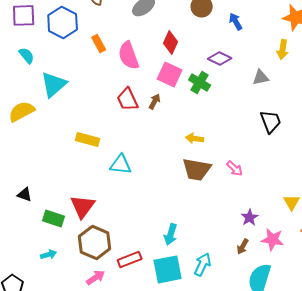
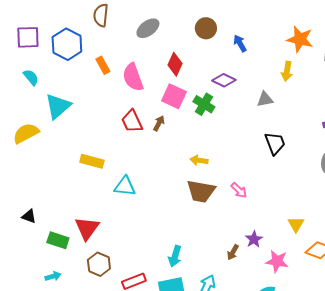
brown hexagon: (95, 242) -> (99, 264), size x0.7
brown arrow: (243, 246) -> (233, 252), moved

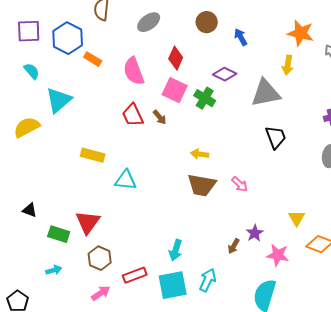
orange rectangle: (103, 65) -> (93, 59), moved, turned -30
gray triangle: (265, 99) -> (266, 93), size x1.8
brown arrow: (159, 123) -> (160, 117), turned 112

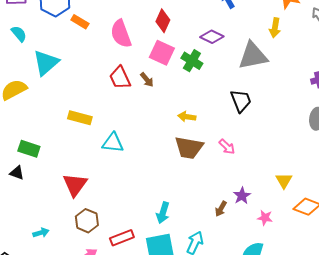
black trapezoid: (276, 137) -> (241, 101), moved
green rectangle: (59, 234) -> (29, 149), moved
pink star: (278, 255) -> (265, 218), size x0.7

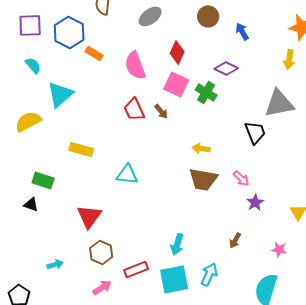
gray triangle: (253, 56) -> (279, 103), moved
yellow rectangle: (80, 118) -> (81, 149), moved
purple star: (242, 196) -> (255, 202), moved

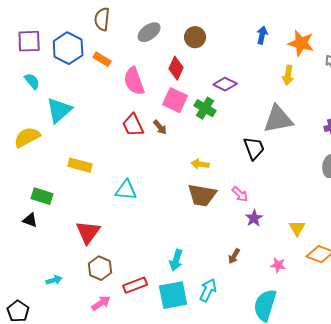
brown circle: (208, 16) -> (195, 37), moved
blue arrow: (242, 31) -> (262, 35), moved, turned 42
orange rectangle: (94, 53) -> (102, 59), moved

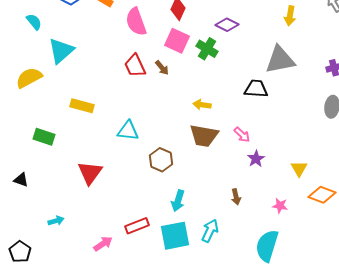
black trapezoid: (254, 148) -> (256, 89), turned -65
black triangle: (30, 220) -> (21, 180), moved
brown arrow: (234, 256) -> (236, 197), turned -42
brown hexagon: (100, 268) -> (161, 160), moved

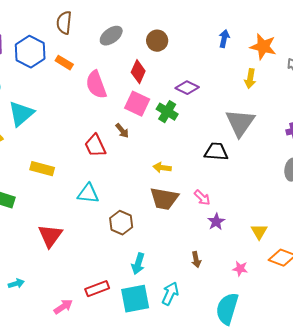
gray triangle: (280, 60) -> (240, 123), turned -44
red trapezoid: (135, 66) -> (95, 146), moved

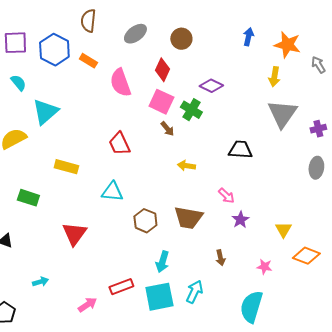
gray triangle: (240, 123) -> (282, 114), moved
brown arrow: (122, 131) -> (167, 129), moved
brown trapezoid: (164, 199) -> (188, 218), moved

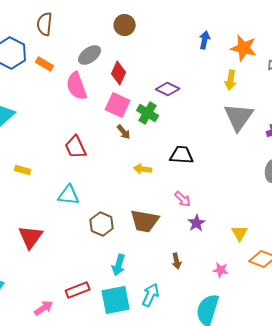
gray ellipse: (135, 34) -> (90, 55), moved
brown circle: (181, 39) -> (125, 25), moved
black trapezoid: (240, 150) -> (182, 155), moved
yellow rectangle: (66, 167) -> (23, 170), size x0.7

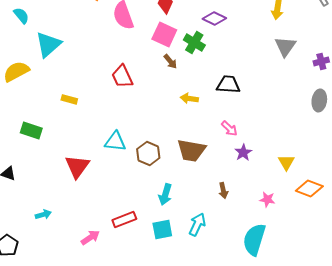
gray triangle: (239, 117) -> (285, 46), size x0.7
cyan triangle: (69, 195) -> (115, 141), moved
cyan square: (116, 300) -> (162, 229), size x0.7

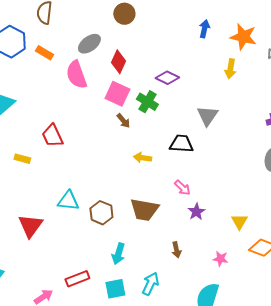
gray triangle: (285, 46) -> (207, 116), moved
red trapezoid: (122, 76) -> (52, 136), moved

